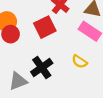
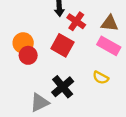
red square: (45, 27) -> (62, 45), turned -30

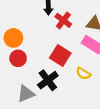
red square: (62, 45) -> (60, 55), moved
red circle: (28, 55) -> (18, 58), moved

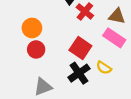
black cross: (48, 80) -> (79, 73), moved

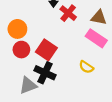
red square: (80, 48) -> (46, 50), moved
black cross: (79, 73) -> (45, 73), moved, turned -30

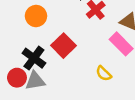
red circle: (21, 50) -> (17, 78), moved
black cross: (45, 73) -> (34, 58), moved

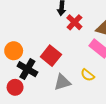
orange circle: (36, 16) -> (14, 51), moved
gray triangle: (35, 81) -> (62, 82), moved

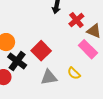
red cross: (74, 22) -> (76, 20), moved

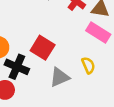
yellow semicircle: (74, 73) -> (88, 65), turned -144

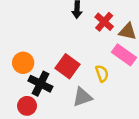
yellow semicircle: (88, 65) -> (102, 73), moved

